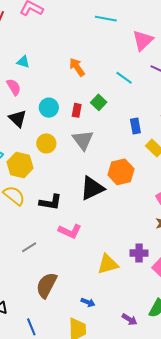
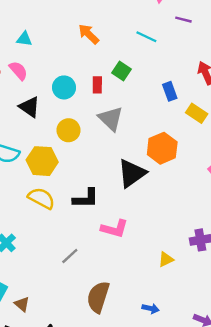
yellow triangle: (108, 264) -> (166, 259), size x0.6

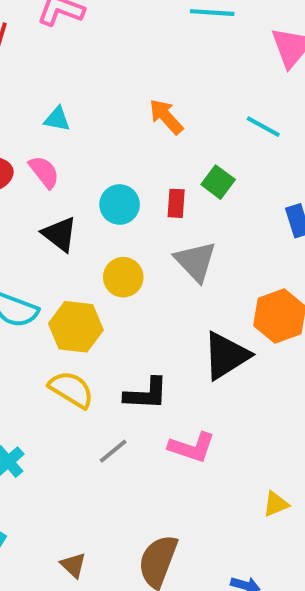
gray line: (70, 256) -> (113, 451), moved
brown triangle: (22, 304) -> (73, 565), moved

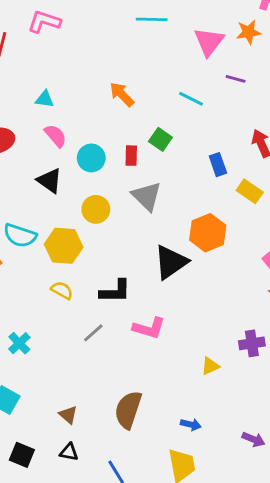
pink semicircle: (44, 172) -> (55, 136), moved
yellow semicircle: (71, 389) -> (62, 290), size x0.7

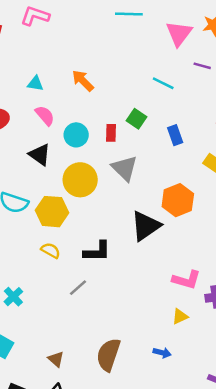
orange arrow: (122, 94) -> (83, 81), moved
blue rectangle: (218, 165) -> (175, 135), moved
yellow circle: (96, 209) -> (80, 180), size x1.4
pink L-shape: (149, 328) -> (186, 280), moved
blue arrow: (191, 425) -> (162, 353), moved

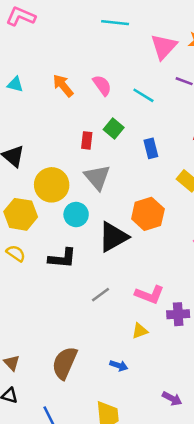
pink semicircle: (45, 116) -> (102, 85), moved
cyan circle: (76, 135) -> (76, 215), moved
gray line: (78, 288) -> (100, 295), moved

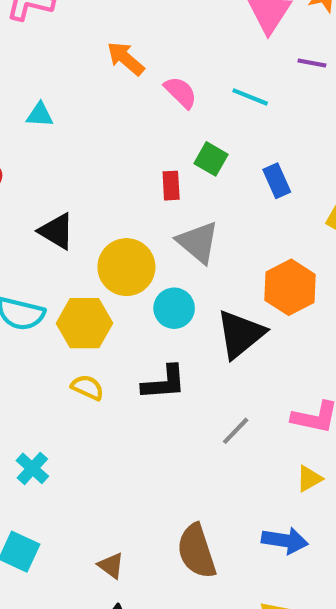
orange arrow: (63, 86) -> (126, 59), moved
brown semicircle: (65, 363) -> (197, 551), turned -32
blue arrow: (119, 366) -> (285, 541), size x1.5

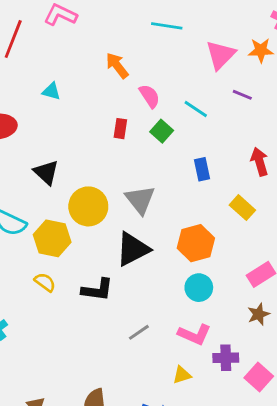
green square: (211, 159) -> (162, 131), moved
red rectangle: (171, 186) -> (120, 129), moved
cyan circle: (174, 308) -> (199, 288), moved
black triangle: (240, 334) -> (133, 249), moved

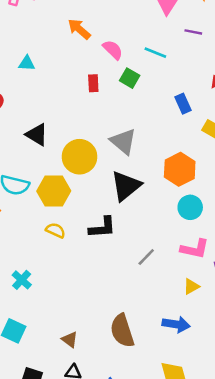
blue rectangle: (202, 169) -> (183, 104), moved

